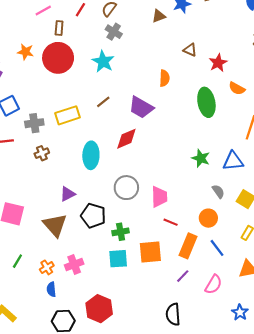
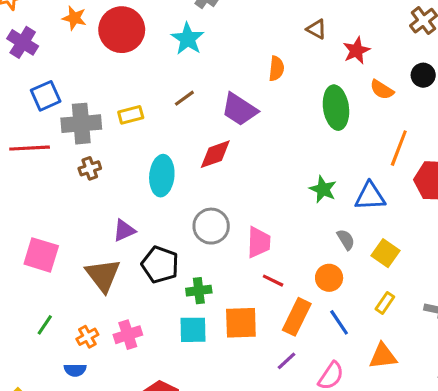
yellow rectangle: (67, 115) -> (131, 115), size x0.7
gray cross: (34, 123) -> (81, 124), size x1.4
blue semicircle: (51, 289) -> (75, 370), moved, turned -88

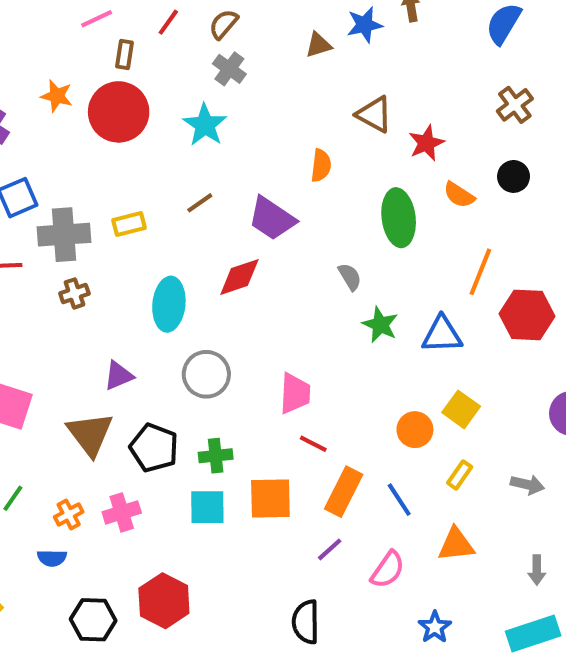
brown triangle: (316, 29) -> (374, 114), size x1.4
gray circle: (211, 226) -> (206, 374), moved
gray semicircle: (346, 240) -> (350, 277), moved
black pentagon: (160, 265) -> (154, 448), moved
orange circle: (329, 278) -> (415, 430), moved

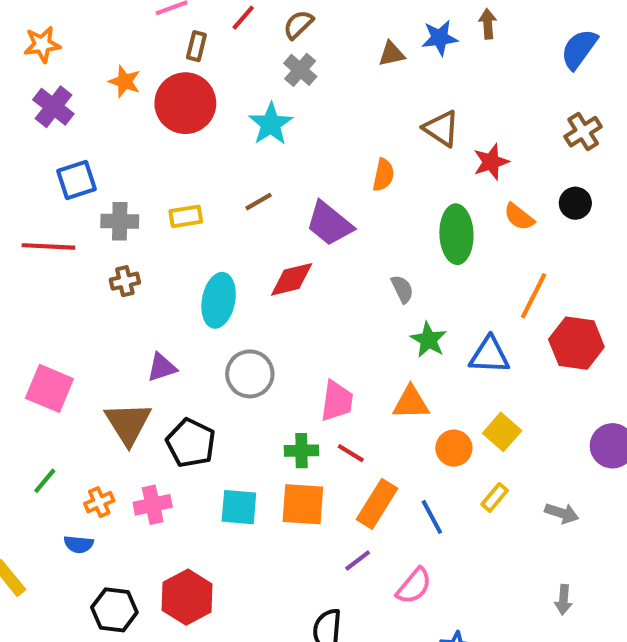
gray cross: (64, 235) -> (120, 221), size x0.7
green cross: (216, 456) -> (301, 451), moved
orange triangle: (456, 545) -> (411, 403), moved

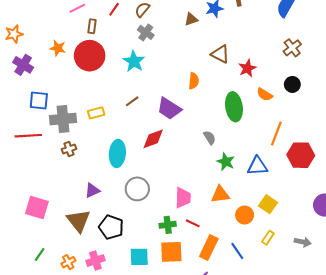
blue square: (76, 180) -> (39, 101), turned 30
gray cross: (120, 221) -> (63, 119), size x1.4

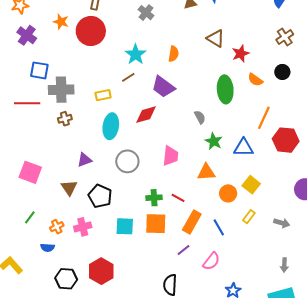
cyan star: (134, 61) -> (136, 54), moved
orange semicircle: (194, 81) -> (174, 54), moved
yellow rectangle: (96, 113) -> (103, 95), moved
pink trapezoid: (183, 198) -> (170, 156), moved
brown triangle: (78, 221) -> (69, 188), size x0.7

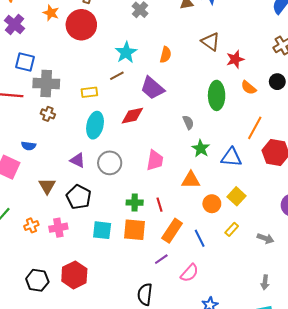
brown cross: (65, 119) -> (48, 114), turned 32
purple triangle: (84, 160) -> (77, 160), moved, turned 42
red line: (178, 198) -> (160, 205), turned 40
blue semicircle: (48, 248) -> (29, 146), moved

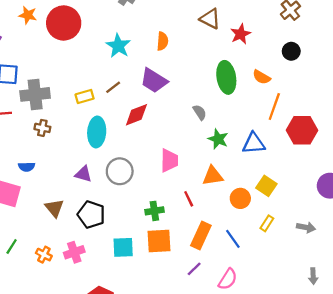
brown line: (117, 76) -> (113, 87), moved
orange semicircle: (249, 88) -> (262, 77), moved
red line: (160, 205) -> (189, 199), moved
orange cross: (31, 225) -> (44, 255), turned -32

